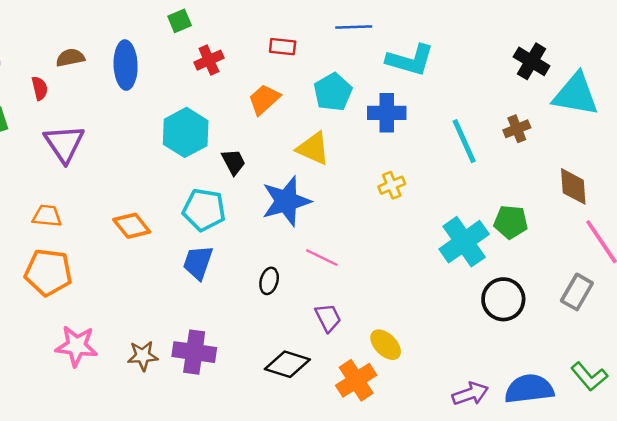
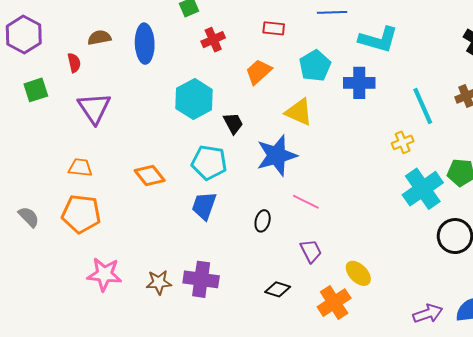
yellow cross: (392, 185) -> (403, 142), moved
black diamond: (287, 364) -> (278, 289), size x0.7

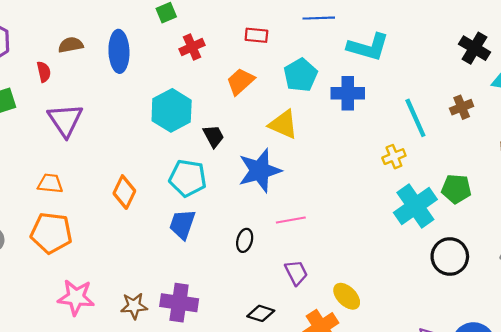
orange diamond: (150, 176) -> (124, 192), turned 64
pink line: (306, 202) -> (291, 220), turned -36

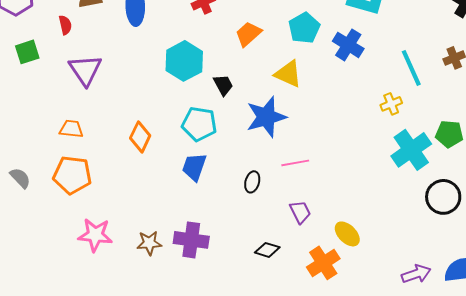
blue cross: (348, 93) -> (348, 45), turned 32

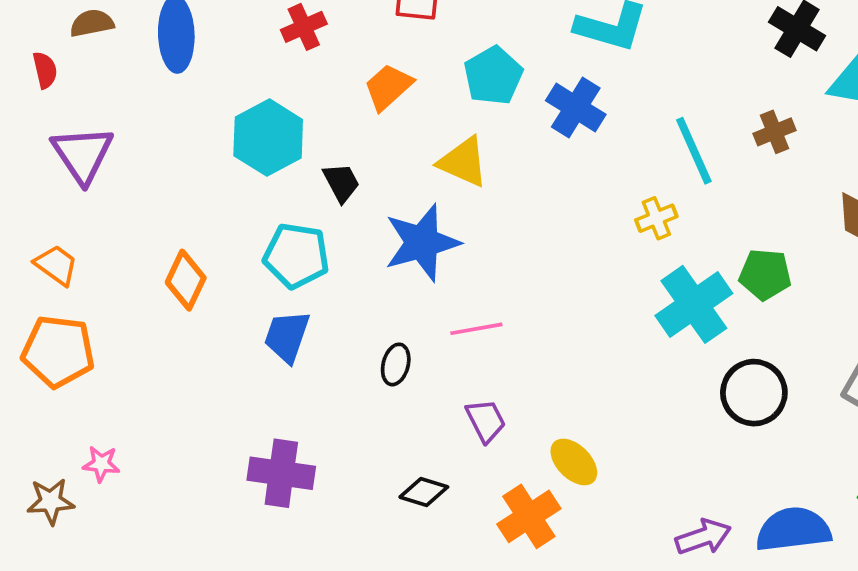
orange trapezoid: (71, 129) -> (56, 265), turned 30
pink star: (95, 235) -> (101, 464), size x0.6
brown star: (149, 243) -> (51, 501), moved

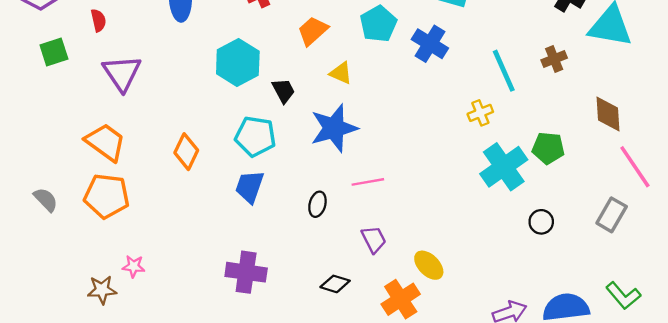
yellow triangle: (463, 162) -> (341, 73), moved, size x0.7
orange trapezoid: (56, 265) -> (105, 142), size x1.5
black circle: (754, 393) -> (541, 222), size x0.6

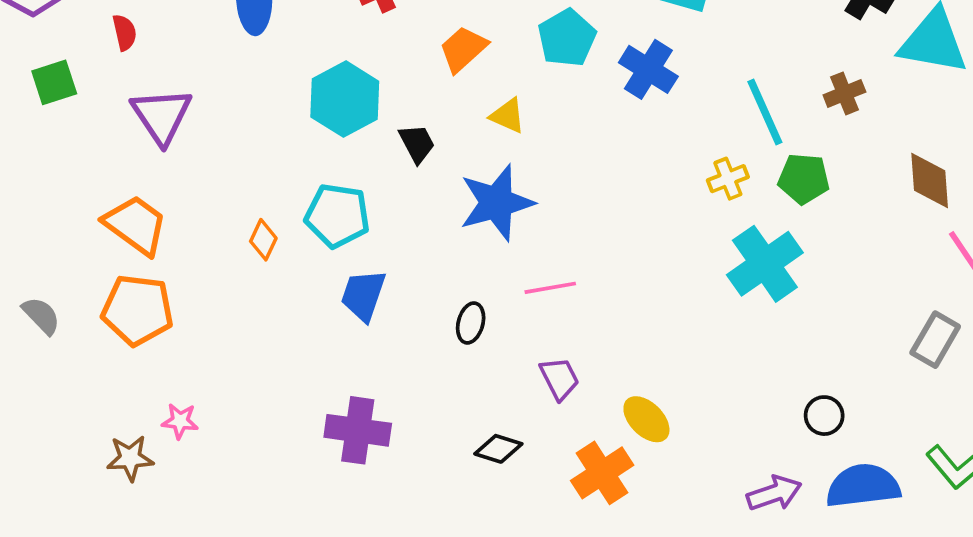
cyan pentagon: (255, 136) -> (337, 216), moved
green pentagon: (548, 148) -> (804, 179), moved
orange diamond: (186, 152) -> (263, 240), size x0.7
black circle: (541, 222) -> (824, 416), moved

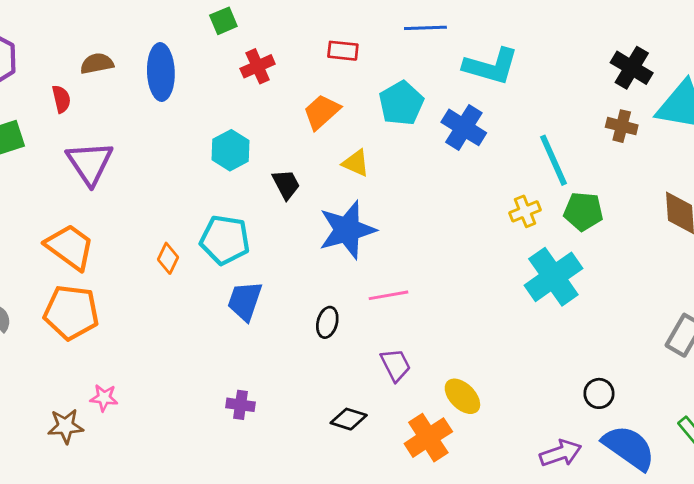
brown cross: (844, 93) -> (622, 126), moved, turned 36
cyan hexagon: (345, 99) -> (231, 150), size x0.7
purple cross: (358, 430) -> (241, 405), size x0.6
blue semicircle: (863, 486) -> (629, 448), turned 42

